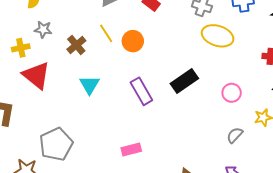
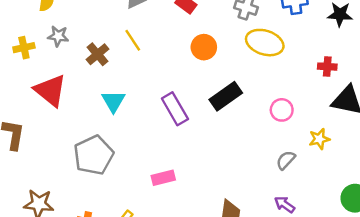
orange circle: (133, 41) -> (204, 47), moved
yellow cross: (21, 48) -> (24, 48), moved
gray pentagon: (56, 144) -> (94, 155), moved

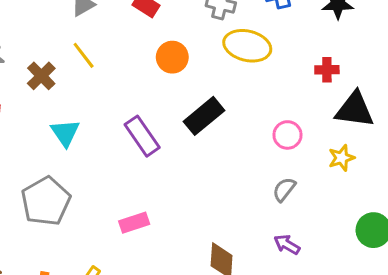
pink circle: (282, 110) -> (287, 135), moved
yellow star: (319, 139) -> (341, 158), moved

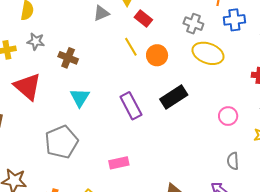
yellow line: (84, 55) -> (131, 47), moved
brown cross: (41, 76) -> (68, 58), turned -30
gray semicircle: (284, 189) -> (233, 161), moved, turned -48

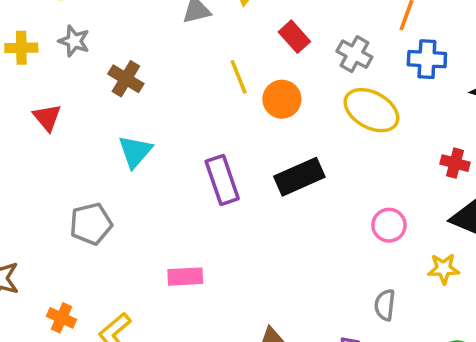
red rectangle: (143, 18) -> (294, 37), moved
red triangle: (28, 87) -> (47, 118), size x0.6
gray pentagon: (62, 142) -> (91, 224), size x0.7

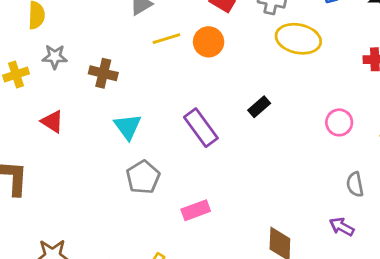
yellow line: (239, 77) -> (166, 39), moved, turned -68
orange circle: (282, 99) -> (209, 42), moved
black rectangle: (299, 177) -> (259, 107), size x0.6
gray pentagon: (91, 224) -> (143, 177), moved

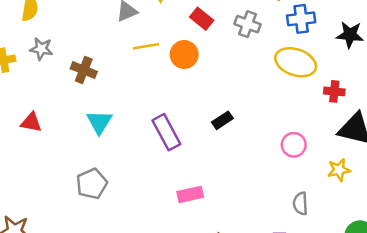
yellow ellipse: (298, 39) -> (296, 62), moved
red triangle: (52, 122) -> (31, 122), moved, turned -30
gray pentagon: (143, 177) -> (92, 184), moved
pink rectangle: (196, 210) -> (190, 194), moved

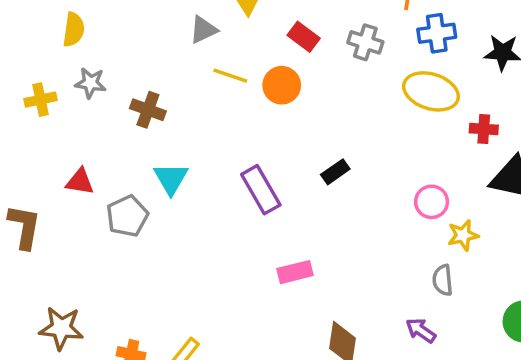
yellow line: (146, 46) -> (230, 76), turned 30
yellow star: (339, 170) -> (463, 235), moved
gray pentagon: (92, 184) -> (127, 216), moved

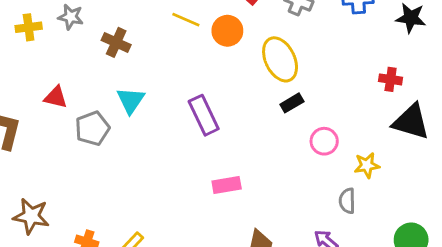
yellow ellipse: (431, 91) -> (280, 59), moved, turned 42
black rectangle: (335, 172) -> (292, 103), moved
pink circle: (432, 202) -> (324, 141), moved

